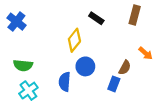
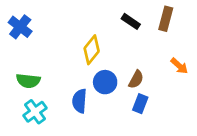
black rectangle: (96, 18) -> (131, 21), moved
brown semicircle: (125, 68) -> (136, 79), moved

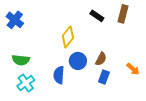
orange arrow: (179, 66) -> (133, 69), moved

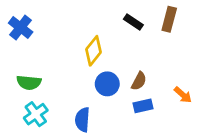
blue semicircle: (59, 75) -> (82, 120), moved
blue rectangle: (104, 77) -> (143, 106), turned 56

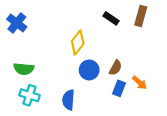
orange arrow: (183, 95) -> (140, 83), moved
blue rectangle: (143, 106) -> (119, 88), turned -56
cyan cross: (36, 114) -> (29, 95), turned -36

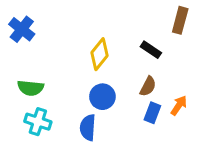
black rectangle: (111, 18) -> (151, 50), moved
blue circle: (89, 70) -> (102, 97), moved
orange arrow: (140, 83) -> (179, 105), turned -98

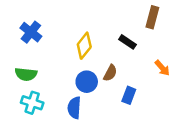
blue cross: (22, 29) -> (31, 32), moved
brown semicircle: (148, 86) -> (110, 73), moved
orange arrow: (179, 105) -> (162, 68), moved, turned 105

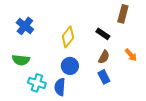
brown semicircle: (110, 73) -> (104, 57), moved
blue rectangle: (129, 95) -> (104, 77), turned -48
cyan cross: (32, 103) -> (37, 83), moved

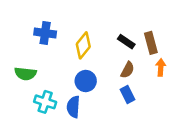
brown rectangle: (123, 14) -> (151, 43), moved, turned -30
blue cross: (25, 26) -> (45, 33), moved, turned -30
orange arrow: (131, 55) -> (161, 67), turned -136

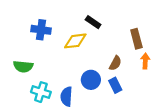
black rectangle: (126, 42) -> (93, 22), moved
yellow diamond: (83, 45) -> (75, 41), turned 45
blue circle: (86, 81) -> (91, 80), moved

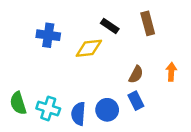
brown rectangle: (136, 39) -> (148, 23), moved
green semicircle: (23, 66) -> (18, 103), moved, turned 66
blue circle: (91, 80) -> (107, 110), moved

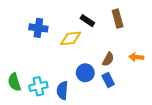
orange arrow: (171, 72) -> (136, 57), turned -88
cyan cross: (48, 108) -> (38, 86), turned -30
blue circle: (107, 110) -> (85, 73), moved

